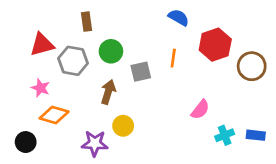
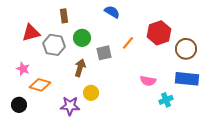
blue semicircle: (179, 17) -> (112, 12), moved
orange line: (173, 58) -> (128, 43), turned 32
pink star: (41, 88) -> (23, 69), moved
pink semicircle: (200, 110) -> (148, 81), turned 63
blue rectangle: (256, 135) -> (187, 79), moved, size x1.6

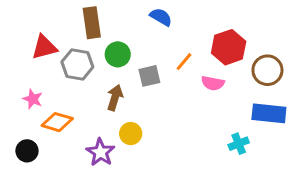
brown rectangle: (64, 16) -> (92, 23), size x1.5
pink semicircle: (148, 81) -> (213, 83), moved
purple star: (70, 106) -> (100, 152), turned 30

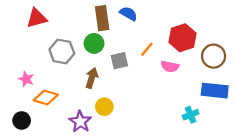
brown rectangle: (92, 23) -> (102, 18), moved
red triangle: (44, 47) -> (37, 18), moved

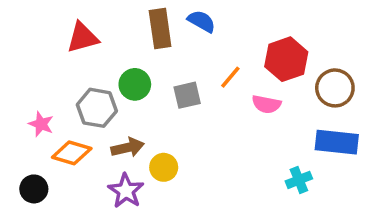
red triangle: (37, 18) -> (83, 37), moved
green circle: (94, 43) -> (135, 84), moved
gray hexagon: (62, 52) -> (97, 108), moved
brown arrow: (92, 78) -> (128, 147), moved, turned 60

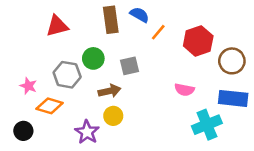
orange line: (230, 77) -> (158, 32), moved
pink semicircle: (266, 104) -> (184, 90), moved
brown arrow: (128, 147) -> (110, 91), moved
cyan cross: (299, 180) -> (207, 125), size x1.6

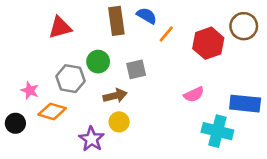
brown circle: (232, 61) -> (244, 26), moved
pink semicircle: (184, 90) -> (194, 94), turned -36
cyan cross: (207, 125) -> (217, 131), turned 36
black circle: (23, 131) -> (15, 123), moved

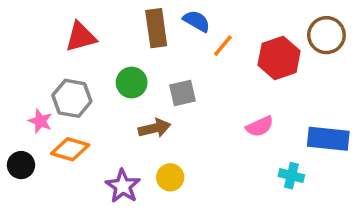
gray hexagon: (71, 79) -> (72, 98), moved
yellow circle: (119, 122) -> (170, 177), moved
cyan cross: (217, 131) -> (291, 176), size x0.6

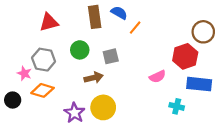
brown circle: (326, 35) -> (203, 32), moved
red hexagon: (279, 58) -> (185, 56), moved
yellow circle: (170, 177) -> (103, 107), size x1.5

